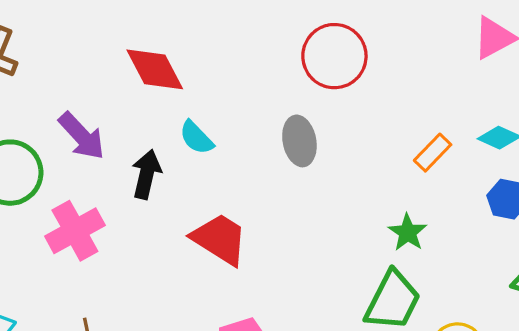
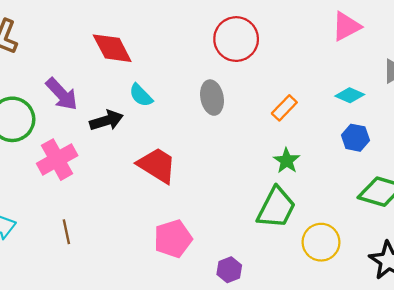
orange rectangle: (433, 153) -> (284, 108), moved
black arrow: (146, 174) -> (106, 120), turned 60

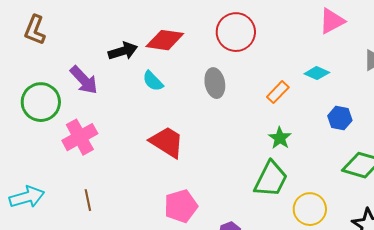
red diamond: (112, 48) -> (165, 40), moved, turned -54
cyan diamond: (350, 95) -> (317, 73), moved
black arrow: (106, 120) -> (123, 51), moved

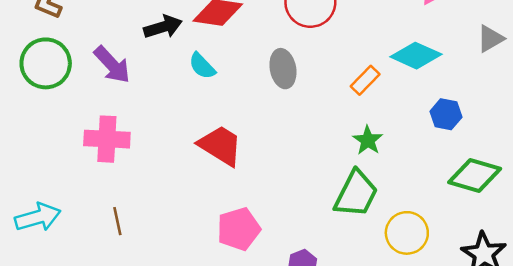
cyan diamond: (317, 73) -> (416, 56), size x1.5
green circle: (41, 102) -> (46, 63), moved
pink cross: (80, 137) -> (107, 139), turned 32

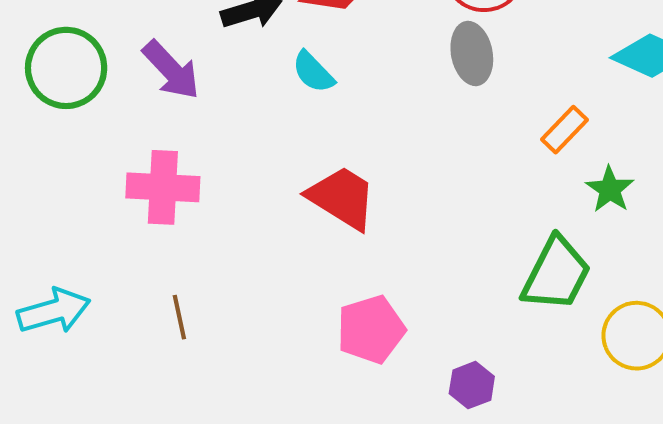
gray ellipse: (283, 69) -> (472, 54), moved
orange rectangle: (365, 80) -> (564, 130), moved
green star: (368, 140) -> (610, 189), moved

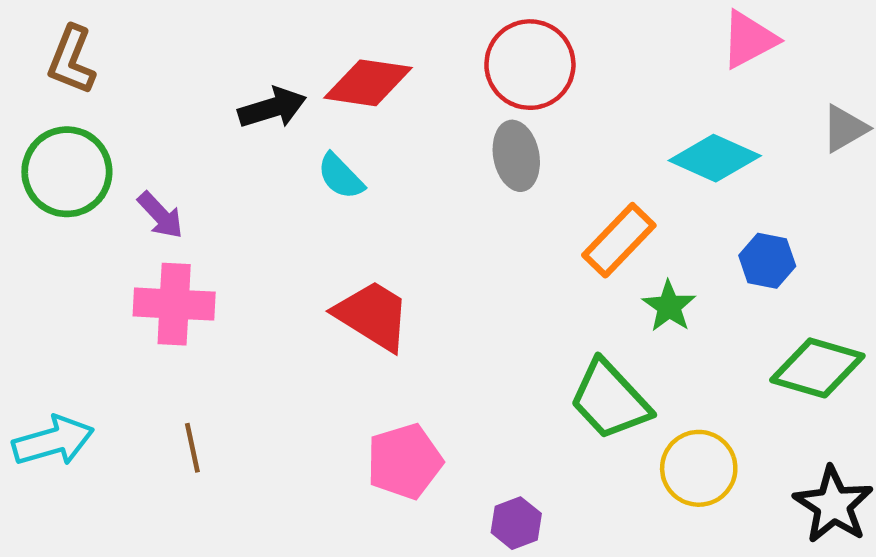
purple arrow: (171, 70) -> (160, 215), moved, size x0.7
orange rectangle: (564, 130) -> (619, 240), size x1.4
green trapezoid: (556, 274) -> (610, 400), turned 110

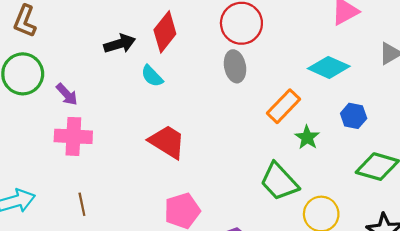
red diamond: (368, 83) -> (165, 32), turned -60

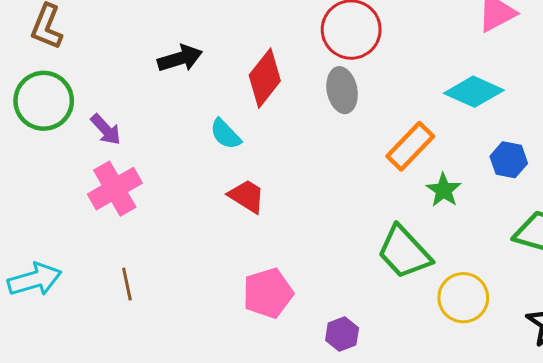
red diamond: (165, 32) -> (265, 78), moved
cyan semicircle: (152, 76) -> (225, 134), moved
pink cross: (73, 136) -> (115, 189), turned -33
red trapezoid: (167, 142) -> (247, 196), size x0.7

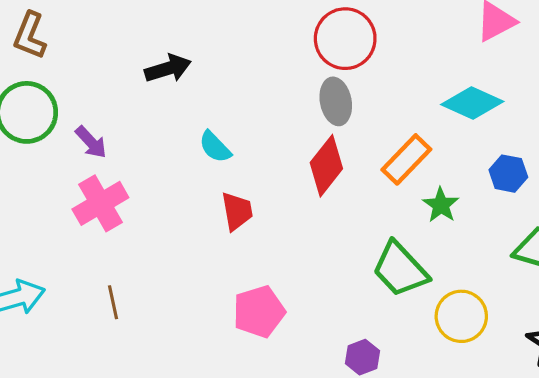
red diamond: (265, 78) -> (326, 166), moved
red trapezoid: (247, 196) -> (237, 211), turned 48
purple hexagon: (342, 334) -> (362, 357), moved

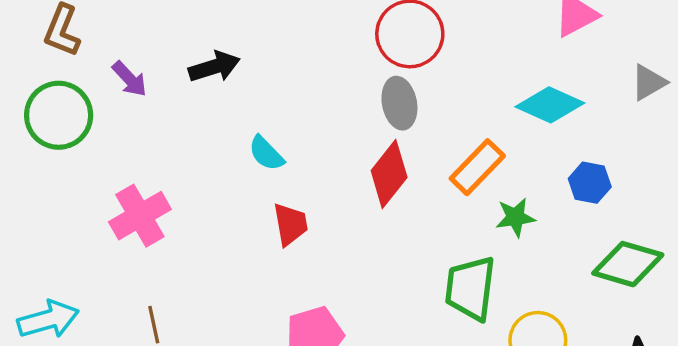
purple arrow: (91, 142) -> (130, 79), moved
green star: (441, 205) -> (515, 217), turned 30
green trapezoid: (400, 269) -> (470, 288), turned 50

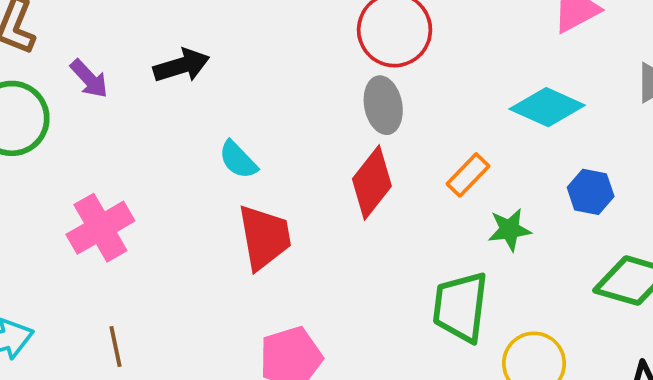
orange rectangle: (477, 167) -> (468, 175), size x0.7
red trapezoid: (290, 224) -> (264, 237), size x1.4

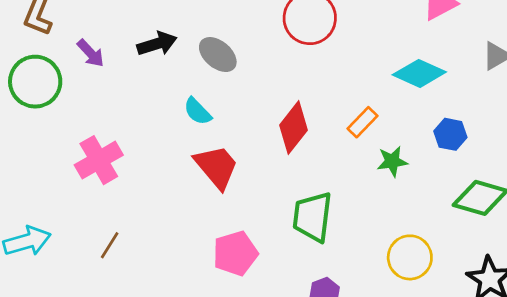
gray ellipse: (383, 105) -> (218, 55), moved, turned -39
red trapezoid: (264, 237) -> (216, 167), turned -30
green trapezoid: (460, 307) -> (312, 217), moved
brown line: (116, 346) -> (110, 245), turned 44

